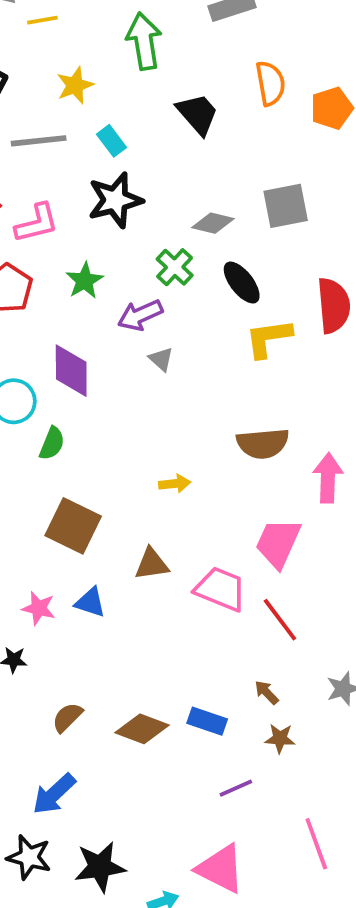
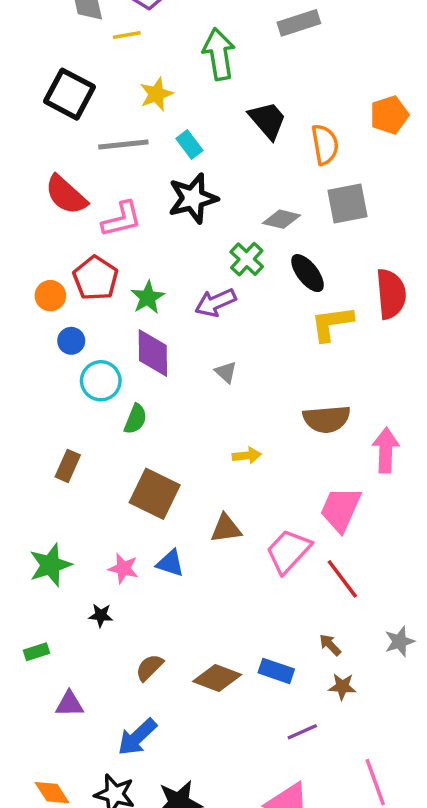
orange semicircle: (270, 83) -> (325, 144), moved
green star: (85, 281) -> (148, 297), moved
gray triangle: (161, 359) -> (226, 372), moved
pink trapezoid: (221, 589) -> (288, 551), turned -69

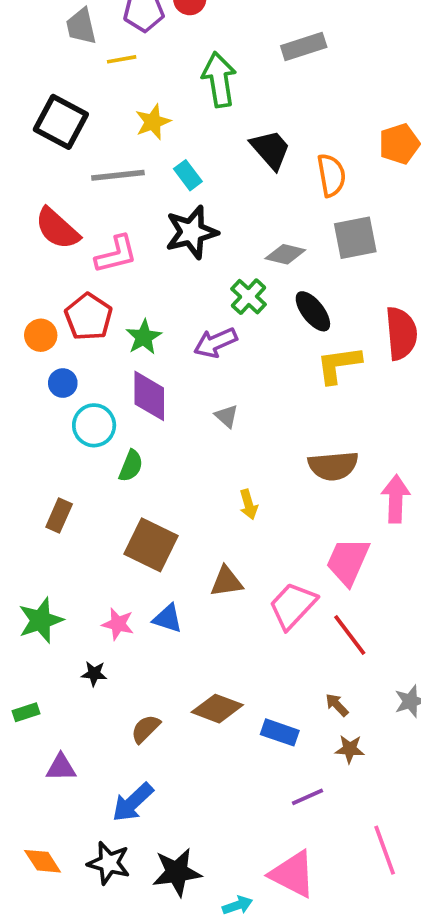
yellow arrow: (247, 455) -> (249, 504), turned 80
brown diamond: (217, 678) -> (217, 709), moved

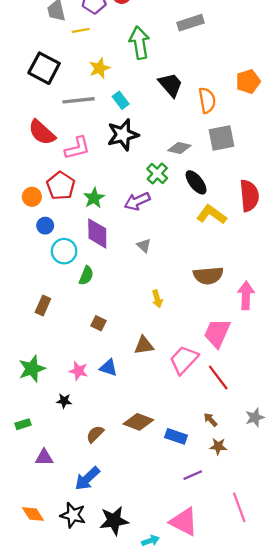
yellow L-shape: (339, 365) -> (212, 215), turned 44
brown square: (151, 545) -> (98, 323), size x0.5

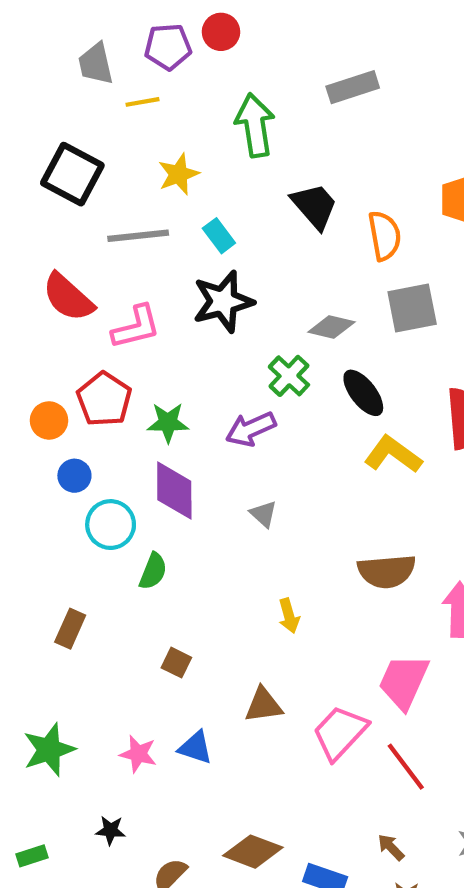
green star: (94, 198) -> (168, 423), turned 30
black star: (64, 401) -> (111, 830), moved

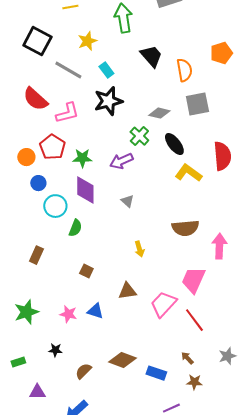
gray line: (138, 236) -> (68, 70), turned 36

